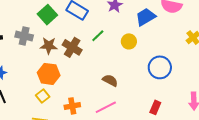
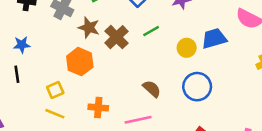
blue trapezoid: (146, 17) -> (214, 38), moved
blue circle: (160, 67) -> (197, 87), moved
yellow square: (43, 96) -> (55, 90), moved

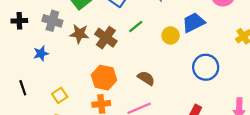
blue star: (22, 45) -> (41, 53), moved
orange hexagon: (80, 62) -> (104, 78), moved
blue circle: (197, 87) -> (206, 67), moved

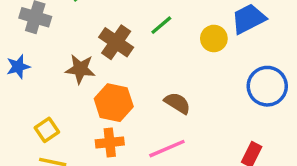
brown star: (79, 34) -> (80, 69), moved

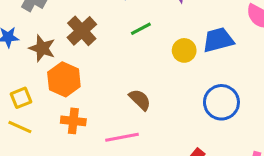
brown cross: (116, 42) -> (82, 31), moved
brown star: (80, 69) -> (42, 48), moved
orange hexagon: (114, 103) -> (64, 79), moved

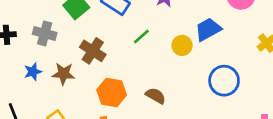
orange hexagon: (64, 79) -> (112, 92), moved

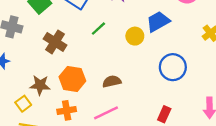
brown star: (63, 74) -> (40, 85), moved
brown semicircle: (156, 96) -> (112, 81), turned -42

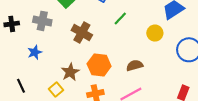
yellow circle: (135, 36) -> (155, 33), moved
brown star: (40, 85) -> (70, 72), turned -30

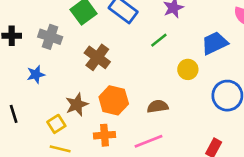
green line: (120, 19) -> (159, 40), moved

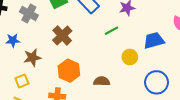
brown star: (77, 105) -> (32, 57), moved

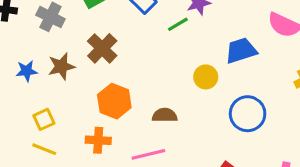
green line: (112, 31) -> (178, 24), moved
blue star: (13, 40) -> (27, 71), moved
brown star: (32, 57) -> (61, 66), moved

